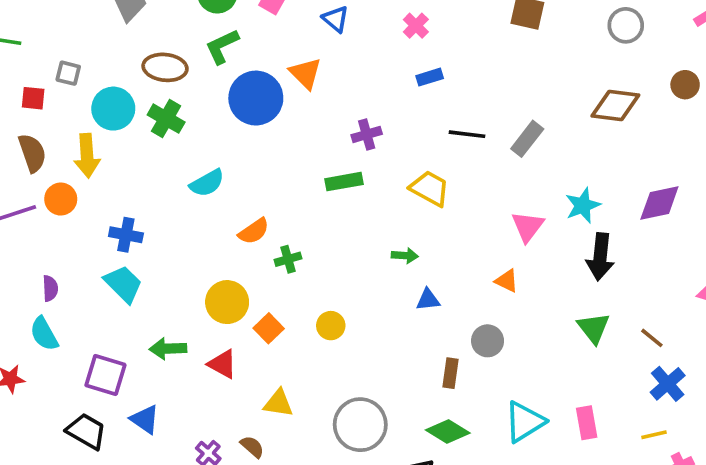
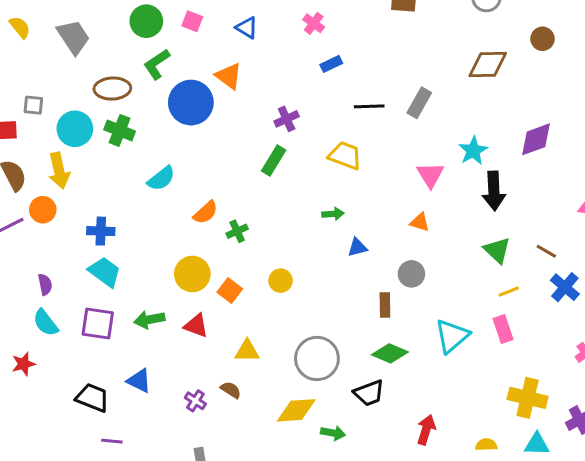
green rectangle: (344, 182) -> (274, 160), turned -40
purple square: (105, 375) -> (98, 323), moved
yellow line: (654, 435) -> (509, 292), moved

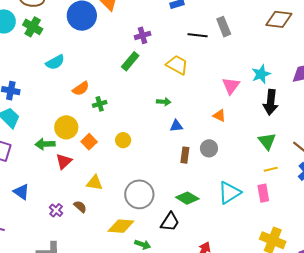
gray rectangle: (419, 103) -> (224, 27), moved, turned -60
brown rectangle: (385, 305) -> (185, 155), moved
green arrow: (149, 320) -> (45, 144), moved
red triangle: (196, 326) -> (64, 161), turned 48
black trapezoid: (369, 393) -> (170, 222), turned -45

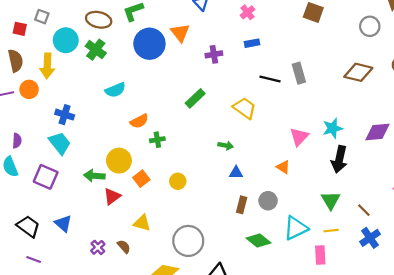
purple cross: (143, 35) -> (214, 54), moved
cyan triangle: (229, 193) -> (296, 228), moved
green diamond: (187, 198) -> (258, 240), moved

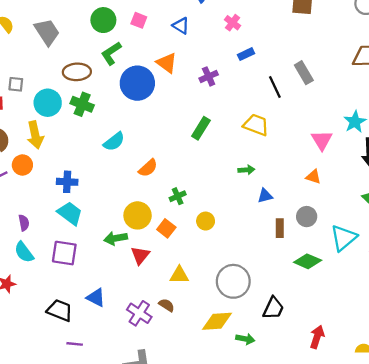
black line: (270, 79) -> (275, 87), turned 66
green cross: (157, 140) -> (178, 196), moved
purple cross: (98, 247) -> (139, 313), size x1.5

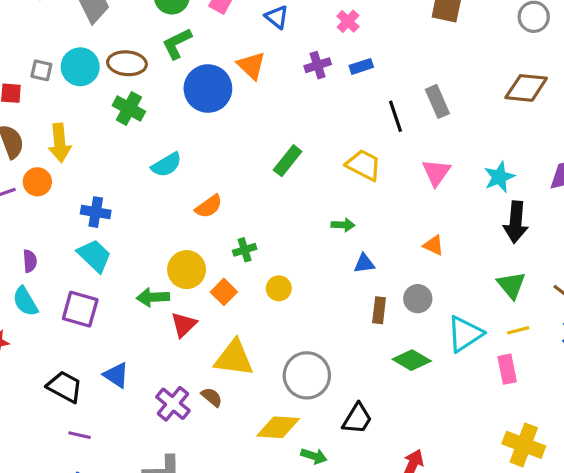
purple cross: (209, 76) -> (318, 65), moved
cyan circle: (48, 103) -> (80, 67), moved
pink triangle: (322, 140) -> (436, 173), moved
yellow triangle: (179, 275) -> (234, 358), size x1.5

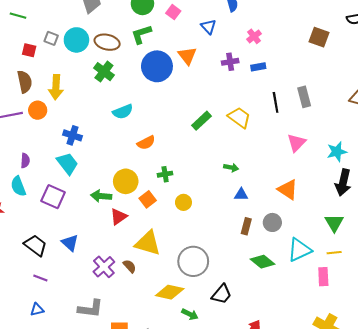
yellow trapezoid: (364, 165) -> (239, 118), moved
orange triangle: (434, 245) -> (288, 189), size x1.5

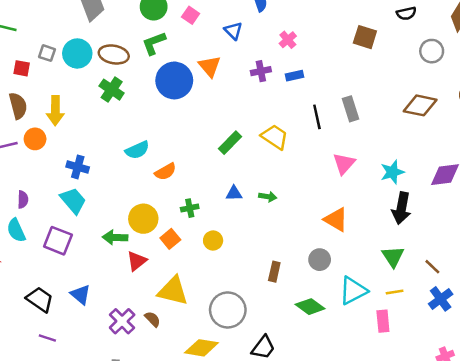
cyan semicircle: (123, 112) -> (137, 150), moved
blue triangle: (241, 195) -> (234, 193), moved
brown rectangle: (246, 226) -> (274, 272), moved

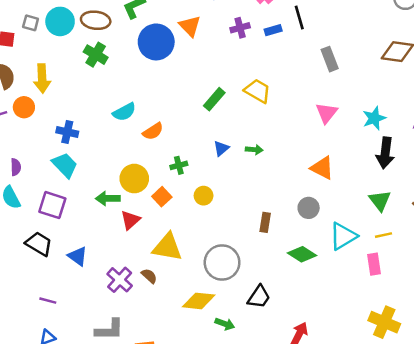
black line: (317, 117) -> (299, 18), moved
blue triangle: (234, 193) -> (221, 148), turned -35
black trapezoid: (40, 299) -> (39, 244), moved

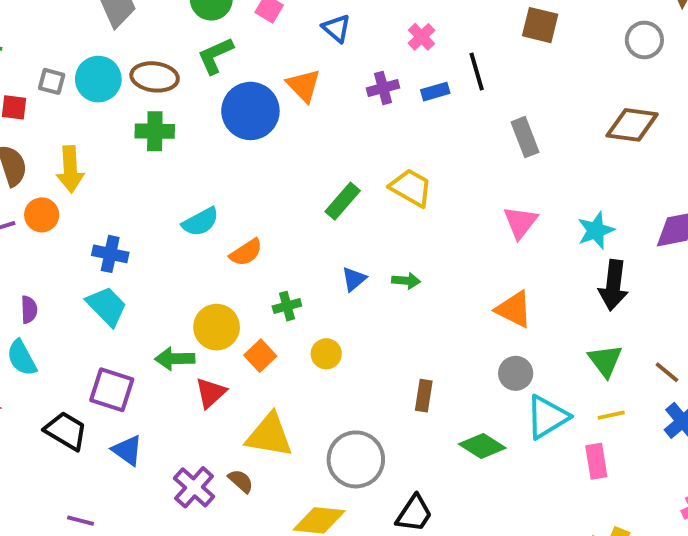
green cross: (96, 55) -> (155, 131), turned -30
purple square: (52, 205) -> (112, 390), moved
gray circle: (309, 208) -> (516, 373), moved

